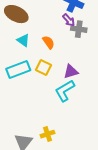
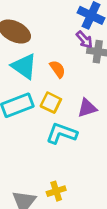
cyan triangle: (23, 40) -> (24, 66), size x1.5
cyan L-shape: (65, 91) -> (62, 133), moved, turned 50

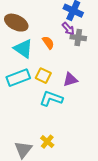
orange semicircle: (58, 69) -> (48, 43), moved
yellow cross: (56, 191) -> (47, 142), turned -32

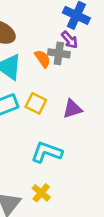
gray cross: (78, 38) -> (59, 53), moved
cyan L-shape: (51, 99) -> (47, 152), moved

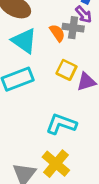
yellow square: (36, 103) -> (66, 70), moved
yellow cross: (41, 193) -> (56, 164), size x1.5

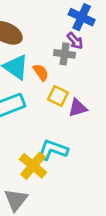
orange semicircle: (57, 33) -> (41, 72), moved
yellow cross: (56, 164) -> (33, 166), moved

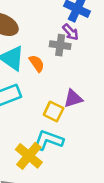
yellow square: (58, 96) -> (54, 112), moved

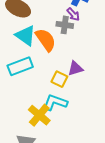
orange semicircle: (37, 63) -> (46, 40), size x1.6

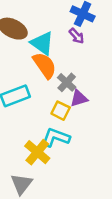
gray cross: (65, 25) -> (67, 82), moved, turned 35
cyan triangle: (25, 36) -> (42, 43), moved

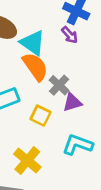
yellow square: (61, 111) -> (41, 116), moved
cyan L-shape: (56, 137) -> (78, 145), moved

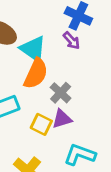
orange semicircle: (35, 67) -> (36, 74), turned 60
purple triangle: (72, 102) -> (62, 119), moved

